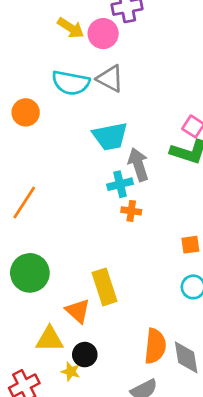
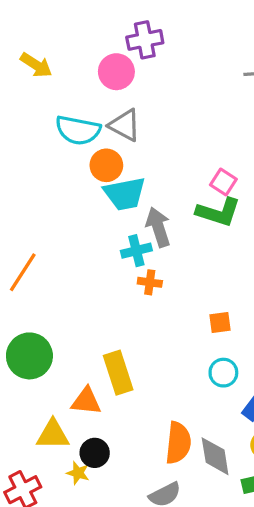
yellow arrow: (71, 28) -> (36, 65), moved
orange circle: (26, 112) -> (106, 165), moved
orange triangle: (78, 311) -> (86, 401), turned -36

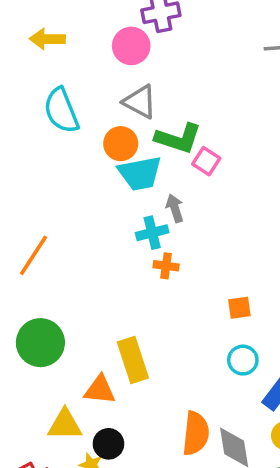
yellow arrow: (36, 65) -> (47, 39), turned 148
cyan semicircle: (78, 130) -> (61, 110), moved, turned 57
pink square: (223, 182) -> (206, 161), moved
green L-shape: (218, 212) -> (178, 138), moved
gray arrow: (158, 227) -> (175, 208), size x0.7

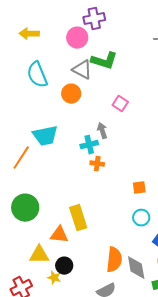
green L-shape: (178, 138) -> (104, 61), moved
cyan trapezoid: (140, 173) -> (45, 136), moved

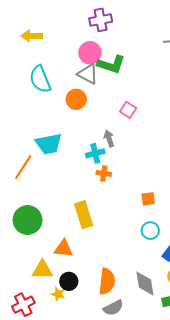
pink circle: (77, 38) -> (90, 53), moved
yellow rectangle: (78, 218) -> (84, 215), moved
orange semicircle: (114, 260) -> (107, 281), moved

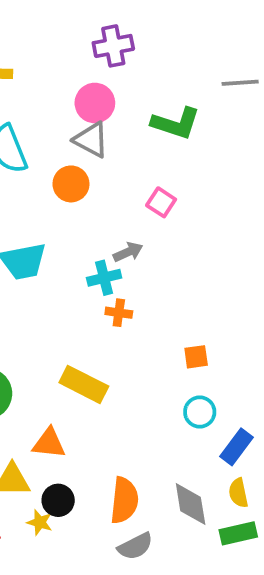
green L-shape: (111, 64) -> (176, 123), moved
gray arrow: (109, 139) -> (128, 252), turned 84
yellow rectangle: (84, 215) -> (84, 384), turned -45

